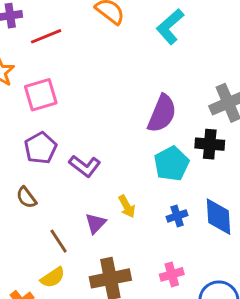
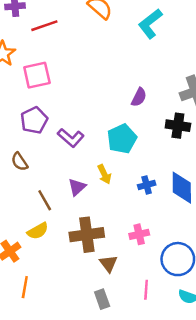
purple semicircle: (162, 114) -> (139, 97), size x0.6
cyan pentagon: (172, 164) -> (122, 139), moved

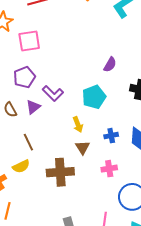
purple triangle: (77, 187) -> (33, 107), moved
pink cross: (139, 234) -> (109, 169), moved
brown triangle: (108, 264) -> (83, 147), moved

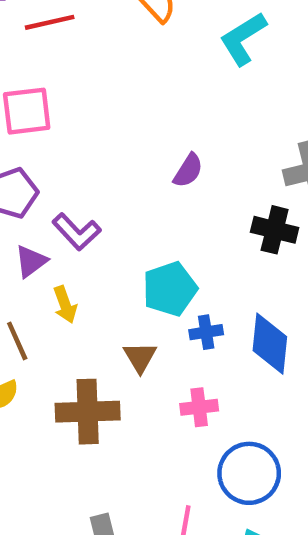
purple semicircle: (110, 65) -> (188, 171), moved
cyan pentagon: (94, 97) -> (170, 289), moved
yellow arrow: (78, 125) -> (65, 305), moved

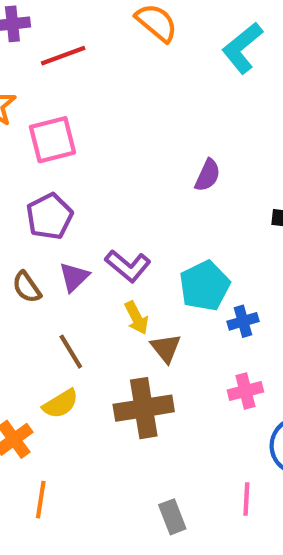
purple L-shape: (77, 232) -> (128, 266), moved
yellow arrow: (65, 305) -> (137, 318), moved
brown triangle: (140, 357) -> (166, 348), moved

